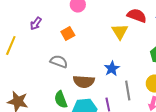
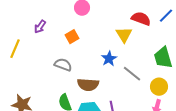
blue star: (112, 69) -> (109, 59), moved
gray line: (128, 91) -> (132, 74), moved, turned -42

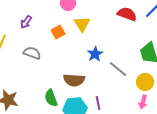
yellow triangle: (124, 35) -> (82, 24), moved
gray semicircle: (63, 65) -> (32, 53), moved

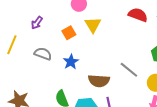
blue star: (95, 54) -> (71, 62), moved
brown semicircle: (74, 80) -> (99, 81), moved

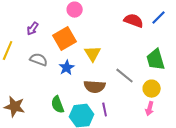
yellow triangle: (93, 25) -> (93, 54), moved
orange square: (69, 33) -> (65, 39), size x1.6

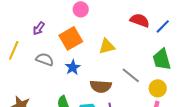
blue line: (159, 18) -> (163, 26), moved
yellow triangle: (93, 54) -> (107, 46), moved, turned 48

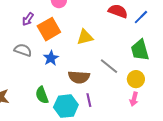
purple arrow: (39, 28) -> (28, 19), moved

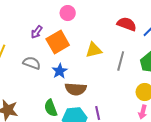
gray line: (109, 66) -> (121, 61), moved, turned 66
brown semicircle: (79, 77) -> (76, 89), moved

